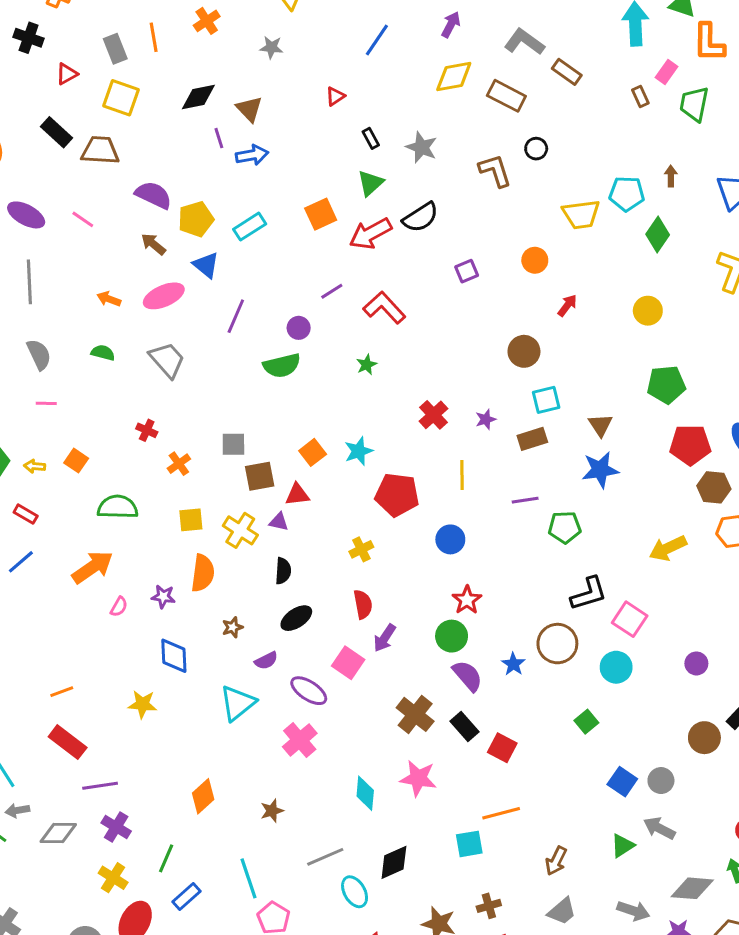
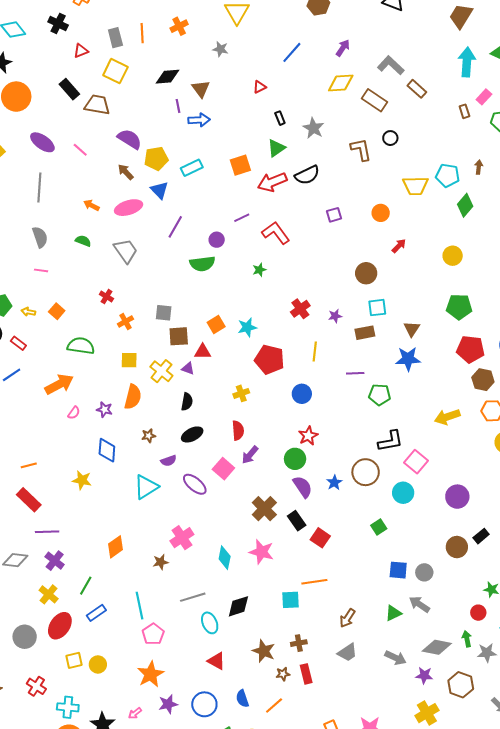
purple circle: (696, 663) -> (457, 497), size x1.5
pink cross: (300, 740) -> (182, 538), moved
blue square: (622, 782) -> (398, 570), turned -36

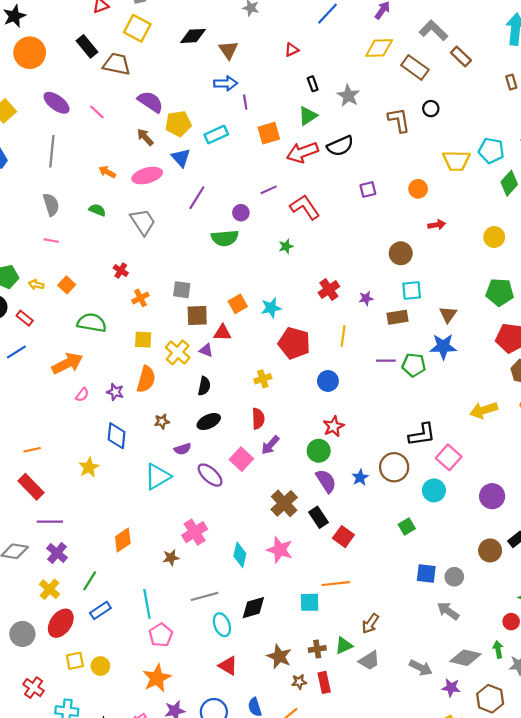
purple line: (178, 106) -> (245, 102), moved
red arrow: (399, 246) -> (437, 225), turned 35
green pentagon: (380, 395) -> (414, 365), moved
yellow star: (82, 480) -> (89, 467), turned 30
green triangle: (393, 613) -> (344, 646), moved

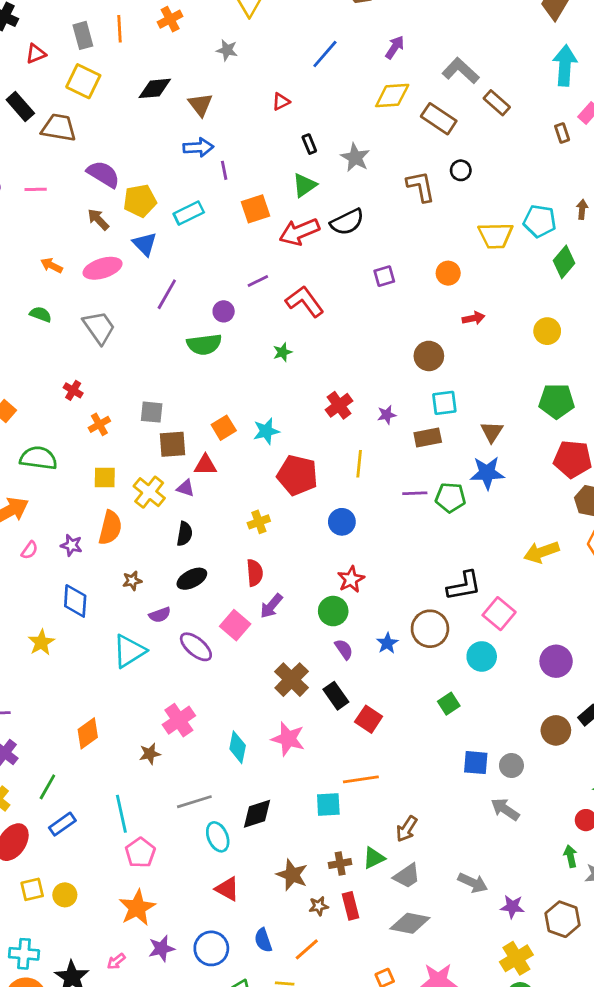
pink line: (97, 112) -> (36, 189), turned -42
purple semicircle: (326, 481) -> (344, 649), size x0.7
gray diamond: (465, 658) -> (410, 923), moved

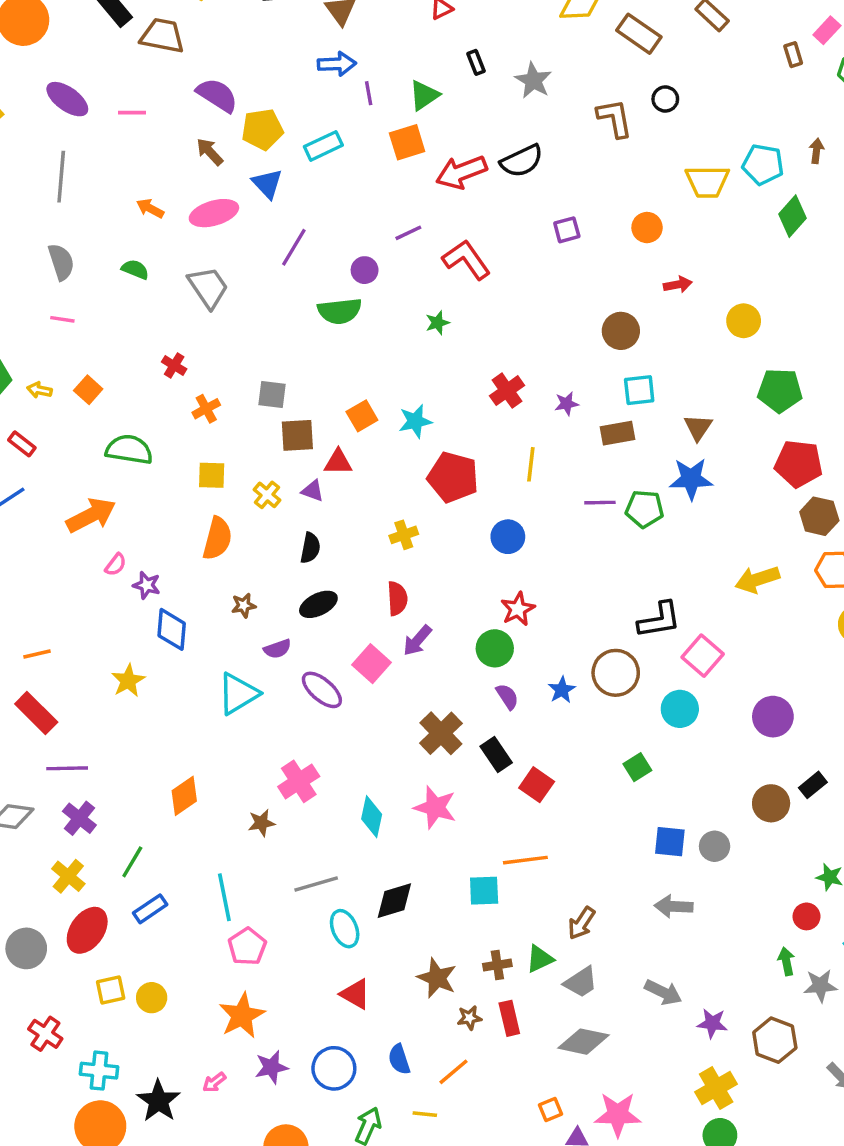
green triangle: (305, 185) -> (424, 95), moved
yellow circle: (547, 331) -> (744, 321), moved
yellow cross: (149, 492) -> (267, 495), size x0.7
purple star: (71, 545) -> (147, 585), moved
gray arrow: (505, 809) -> (674, 906), moved, turned -32

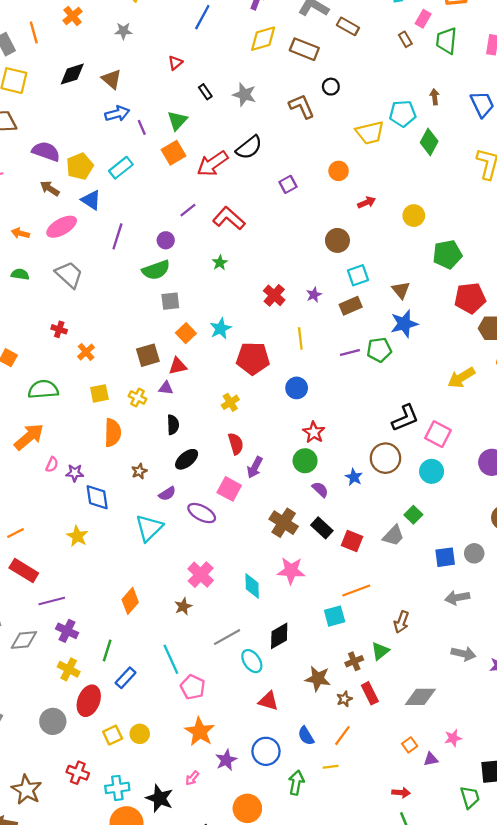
gray square: (272, 395) -> (170, 301), moved
gray trapezoid: (581, 982) -> (393, 536), moved
pink star: (618, 1115) -> (453, 738), size x0.6

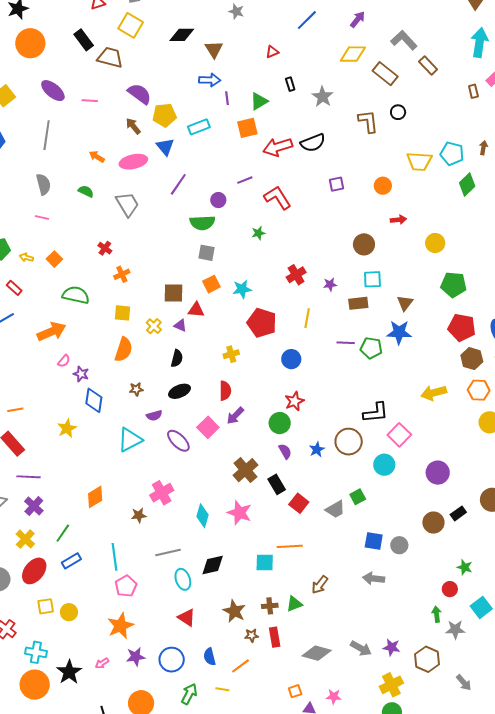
gray arrow: (464, 654) -> (361, 648), moved

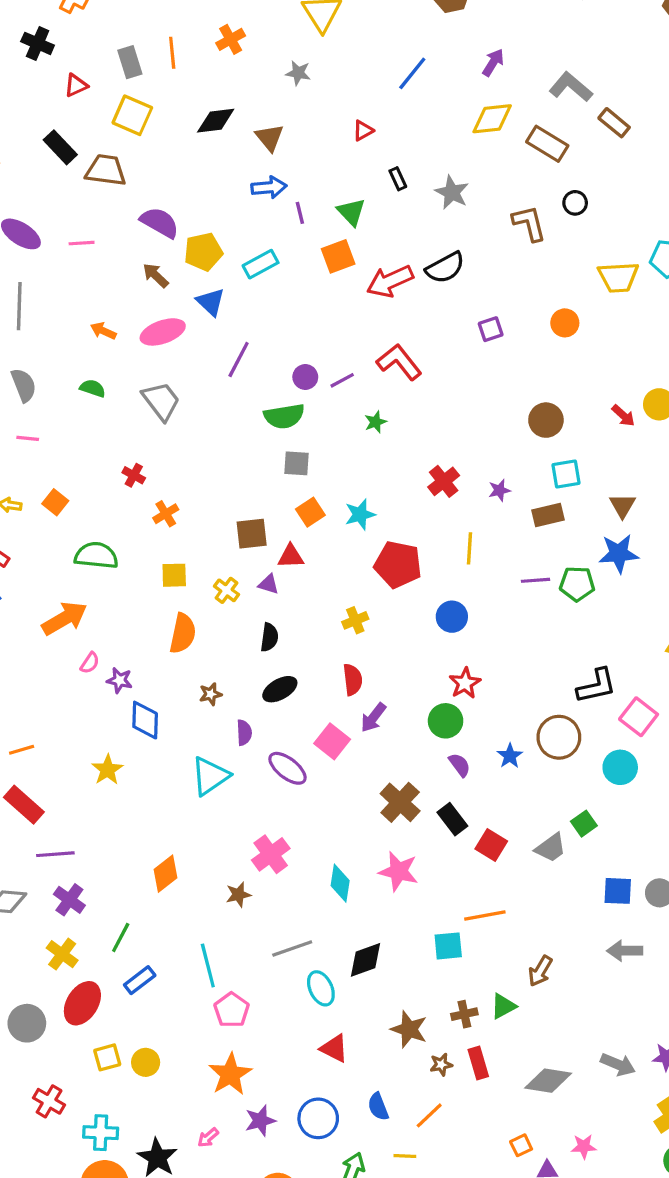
green triangle: (259, 101) -> (351, 212), turned -36
purple line: (245, 180) -> (342, 380), moved
red arrow: (398, 220) -> (623, 416), moved, turned 56
purple semicircle: (154, 415) -> (244, 733), turned -70

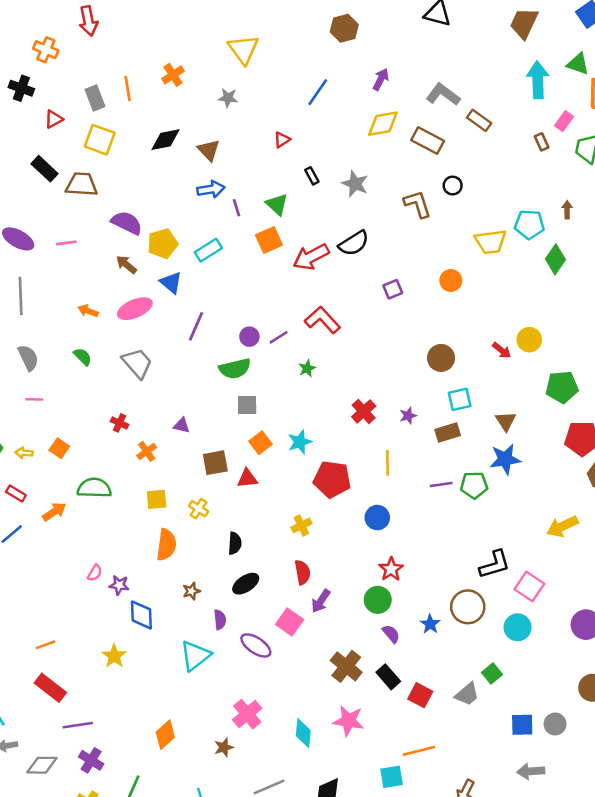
green semicircle: (93, 388) -> (83, 357), turned 30
purple triangle: (269, 584) -> (182, 425), moved
orange arrow: (65, 618) -> (54, 512), moved, size x0.7

